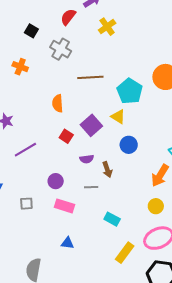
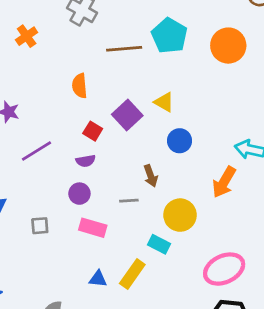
orange cross: (20, 67) -> (27, 36), turned 35
cyan pentagon: (130, 91) -> (169, 36), moved
purple semicircle: (87, 159) -> (86, 161), moved
yellow circle: (156, 206) -> (180, 215), moved, size x1.5
yellow rectangle: (125, 253) -> (132, 274), moved

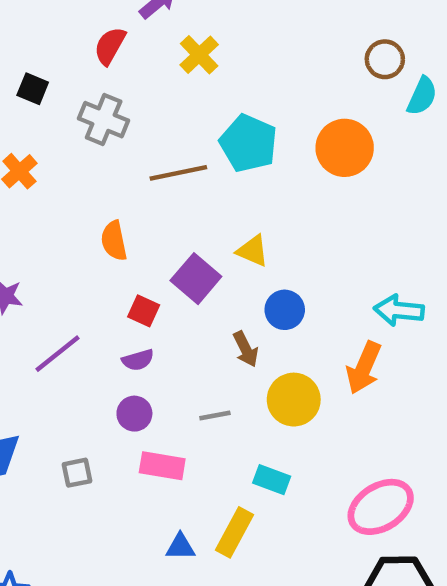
brown arrow: (151, 176) -> (246, 349), moved
yellow circle: (180, 215) -> (294, 400), moved

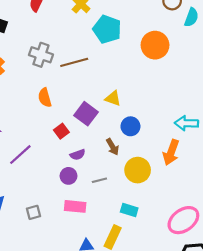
gray cross: (104, 120) -> (41, 55), moved
cyan pentagon: (248, 143) -> (107, 29), moved
red square: (144, 311) -> (61, 131), turned 32
purple semicircle: (138, 360) -> (78, 155), moved
purple circle: (134, 414) -> (68, 176), moved

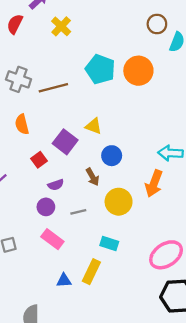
cyan pentagon: (107, 29) -> (100, 69), moved
pink rectangle: (75, 206) -> (52, 239), turned 30

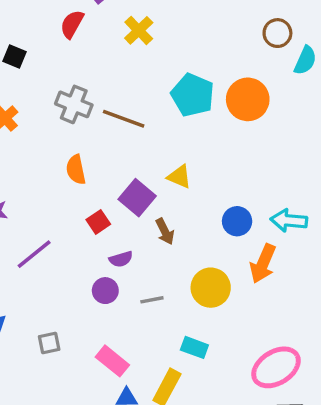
brown line: (53, 88) -> (124, 119), turned 32
blue circle: (112, 156) -> (237, 221), moved
brown arrow: (93, 177) -> (165, 232), moved
pink rectangle: (52, 239) -> (112, 361), moved

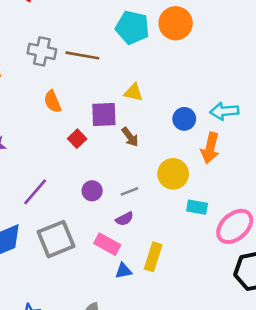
purple square: (137, 198) -> (104, 114), turned -32
purple line: (34, 254) -> (35, 192), moved
purple semicircle: (121, 259) -> (124, 219), moved
gray square: (49, 343) -> (56, 239), size x2.0
cyan rectangle: (194, 347) -> (197, 207), moved

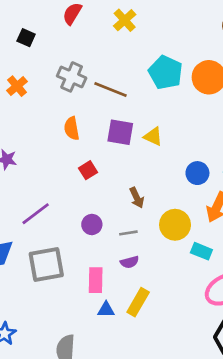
purple square: (104, 114) -> (120, 132), moved
brown arrow: (130, 137) -> (137, 198), moved
cyan rectangle: (197, 207) -> (201, 251), moved
purple semicircle: (124, 219) -> (130, 262), moved
pink rectangle: (107, 244) -> (96, 280), turned 50

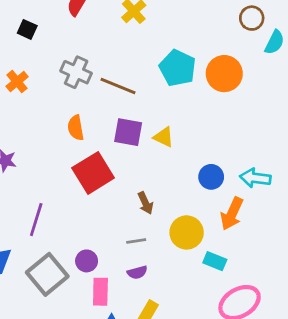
red square: (88, 170) -> (93, 173), size x2.0
purple line: (36, 214) -> (36, 220), turned -36
purple circle: (92, 225) -> (87, 261), moved
gray square: (46, 264) -> (47, 274), turned -30

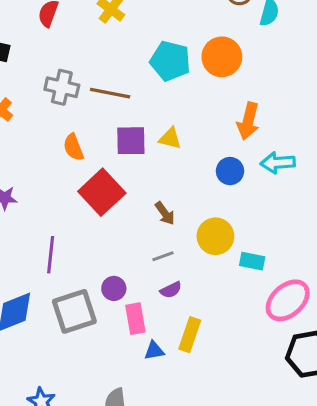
orange arrow: (232, 214) -> (248, 121), moved
gray square: (47, 274) -> (74, 311), turned 33

